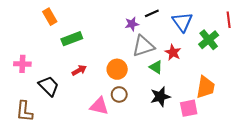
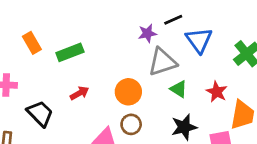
orange rectangle: (50, 17) -> (32, 43), moved
blue triangle: (182, 22) -> (199, 40), moved
red star: (173, 52) -> (217, 92), moved

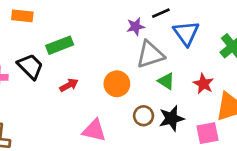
orange rectangle: (32, 43) -> (22, 16), moved, turned -54
black trapezoid: (40, 114) -> (30, 66), moved
brown circle: (131, 124) -> (144, 116), moved

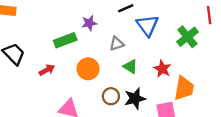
purple star: (136, 26) -> (89, 23), moved
green rectangle: (60, 45) -> (65, 40), moved
gray triangle: (150, 54) -> (117, 44), size x0.6

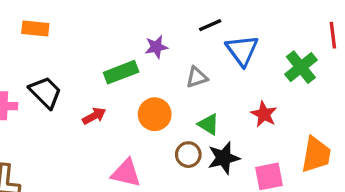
green triangle: (130, 67) -> (208, 124), moved
orange trapezoid: (184, 88) -> (316, 155), moved

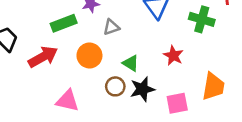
green cross: (301, 67) -> (202, 19), turned -35
gray triangle: (197, 77) -> (111, 27), moved
red arrow: (94, 116) -> (43, 57), size x1.6

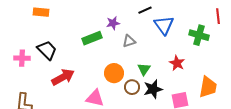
orange circle: (89, 55) -> (114, 73), moved
red arrow: (43, 57) -> (63, 77), moved
green triangle: (131, 63) -> (144, 69), turned 32

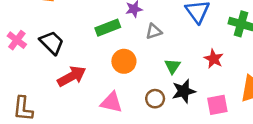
pink cross: (22, 58) -> (17, 40), moved, turned 35
orange circle: (114, 73) -> (124, 61), moved
brown circle: (132, 87) -> (155, 99), moved

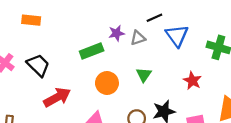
gray triangle: (154, 31) -> (138, 38), moved
green triangle: (173, 66) -> (144, 75), moved

